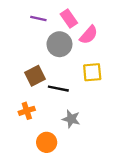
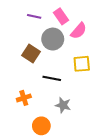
brown square: (35, 76) -> (31, 54), moved, turned -30

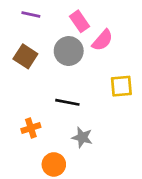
purple line: (34, 16) -> (31, 15), moved
brown square: (31, 54) -> (25, 56), moved
yellow square: (82, 64) -> (121, 86), moved

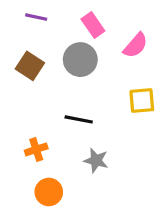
pink semicircle: (102, 40) -> (135, 45), moved
orange circle: (54, 164) -> (49, 192), moved

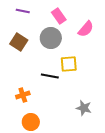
yellow square: (142, 101) -> (69, 64), moved
gray star: (96, 160) -> (84, 108), moved

